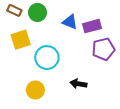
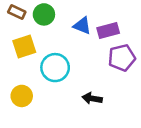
yellow circle: (35, 90) -> (22, 96), moved

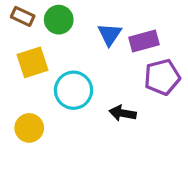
blue triangle: (82, 26) -> (110, 34), turned 42
black arrow: (92, 98) -> (123, 113), moved

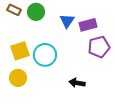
yellow square: (32, 62) -> (20, 51), moved
black arrow: (123, 113) -> (77, 83), moved

